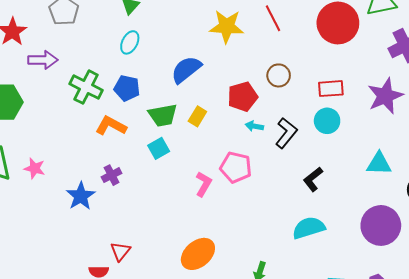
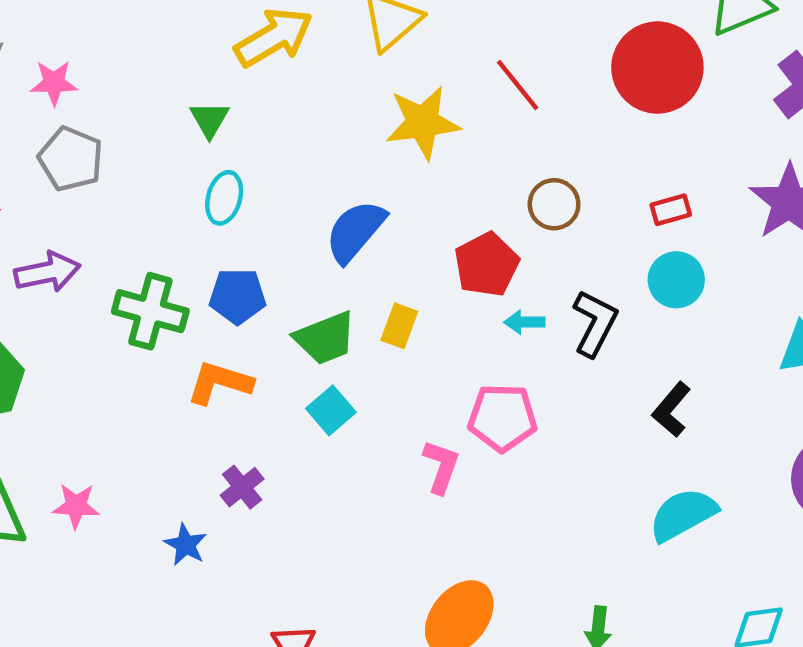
red rectangle: (331, 89) -> (671, 210), size x0.7
blue star: (81, 196) -> (186, 545), size x0.7

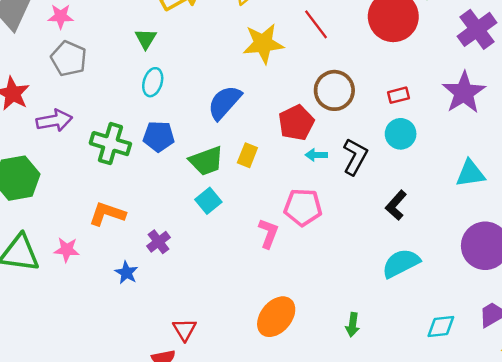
brown circle: (554, 204) -> (334, 90), size x1.4
orange L-shape: (220, 383) -> (107, 214), moved

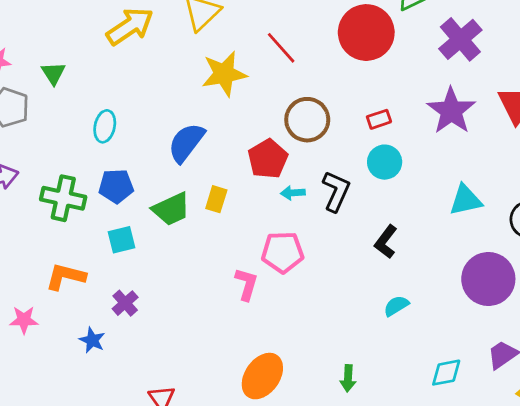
green triangle: (146, 39) -> (53, 73), moved
cyan square: (208, 201) -> (121, 240), moved, turned 30
cyan semicircle: (401, 263) -> (396, 306), size x0.6

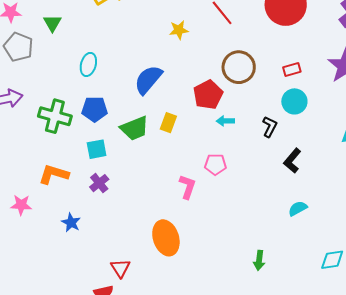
yellow star: (224, 74) -> (179, 30), size x0.6
black L-shape: (336, 191) -> (270, 127), moved, size x0.7
pink pentagon: (283, 252) -> (215, 164), size x0.7
purple cross: (125, 303) -> (99, 183), moved
orange ellipse: (262, 376) -> (166, 238), moved, turned -56

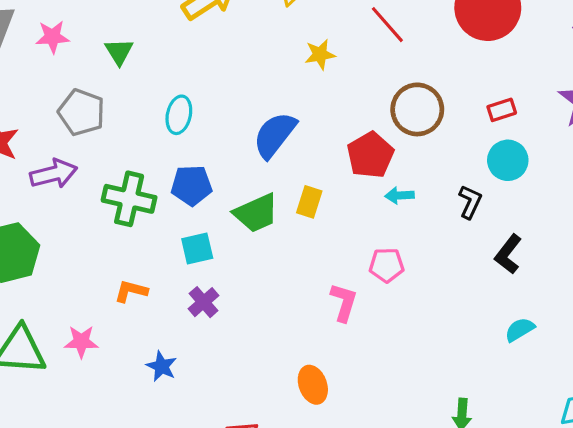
gray pentagon: (18, 47) -> (82, 112), moved
orange L-shape: (54, 174) -> (131, 291), size x0.7
orange ellipse: (166, 238) -> (313, 385), size x0.7

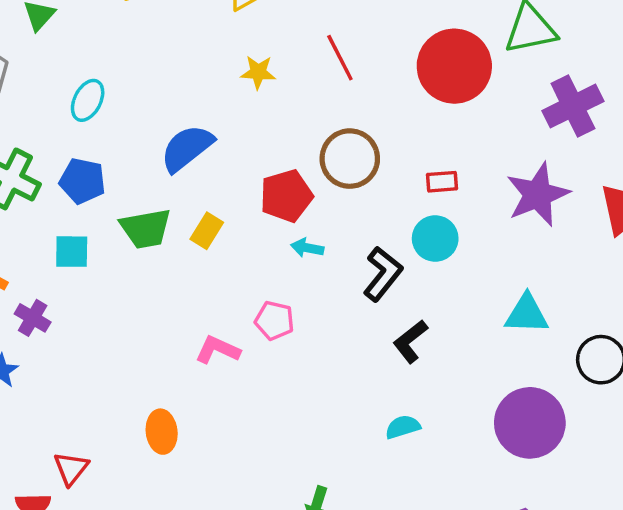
black L-shape: (470, 202) -> (383, 274), size x1.4
purple cross: (204, 302) -> (33, 318), moved, turned -32
pink L-shape: (344, 302) -> (218, 350), turned -96

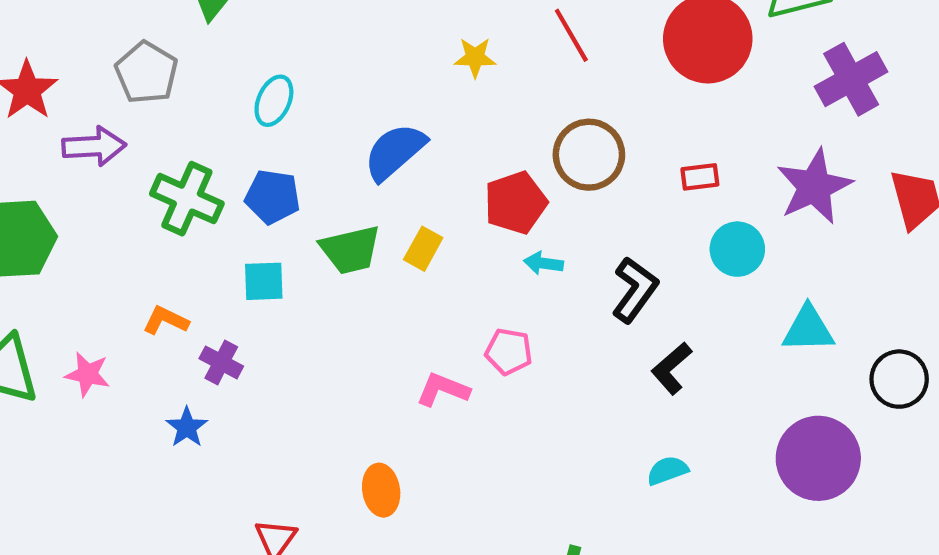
cyan circle: (435, 238) -> (737, 249), moved

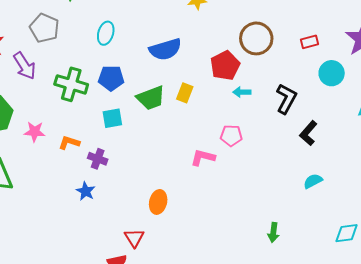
purple arrow: (94, 146) -> (25, 66), turned 68
blue semicircle: (395, 152) -> (165, 49), turned -148
pink star: (88, 374) -> (35, 132), moved
orange ellipse: (381, 490) -> (158, 202), moved, turned 30

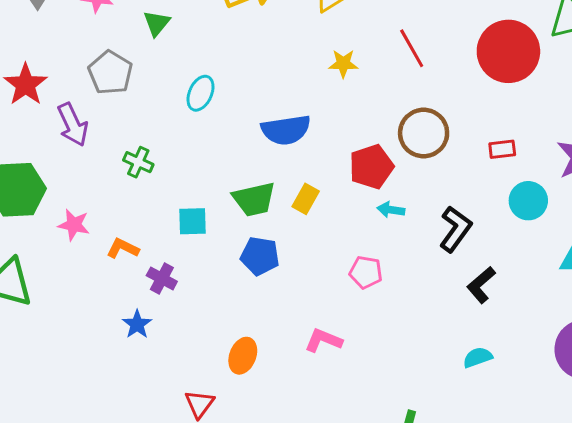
blue pentagon: (111, 78) -> (260, 256), moved
green cross: (71, 84) -> (138, 162), size x0.6
pink L-shape: (203, 157) -> (323, 340), moved

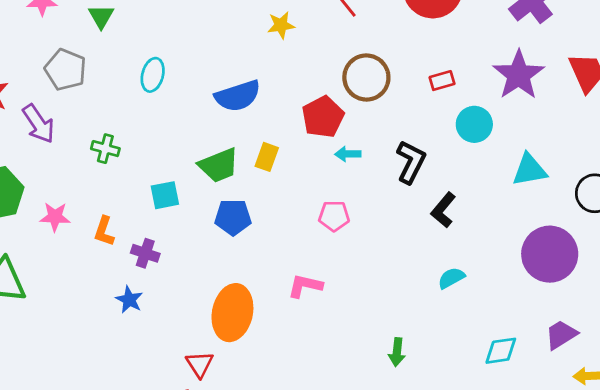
orange L-shape: (123, 248) -> (104, 231), turned -88
orange ellipse: (243, 356) -> (232, 313), size x1.6

